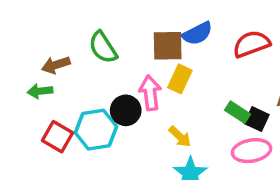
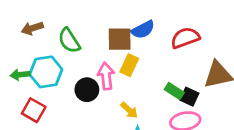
brown arrow: (56, 65) -> (32, 28), moved
cyan hexagon: (96, 130) -> (46, 72), moved

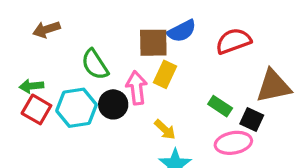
green semicircle: (69, 41) -> (95, 64), moved
cyan hexagon: (46, 72) -> (77, 108), moved
black square: (189, 97) -> (252, 119), moved
red square: (34, 110) -> (36, 109), moved

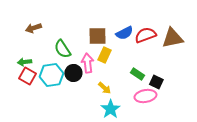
blue semicircle: (182, 31) -> (124, 33), moved
brown triangle: (273, 86) -> (172, 38), moved

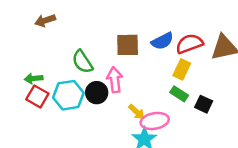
brown arrow: (33, 28) -> (45, 20), moved
yellow rectangle: (104, 55) -> (182, 69), moved
pink ellipse: (145, 96) -> (155, 121), moved

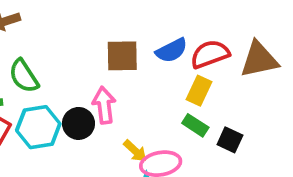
green semicircle: (82, 62) -> (24, 76), moved

